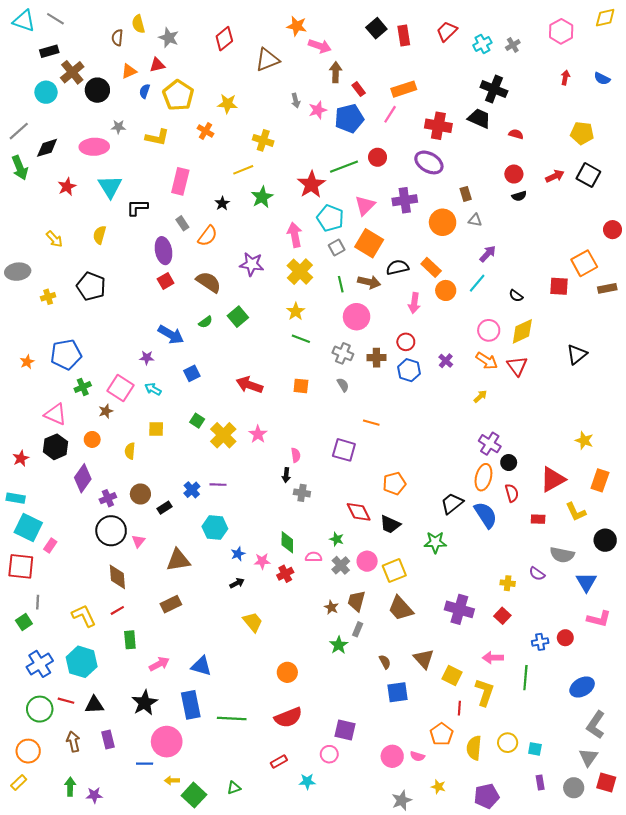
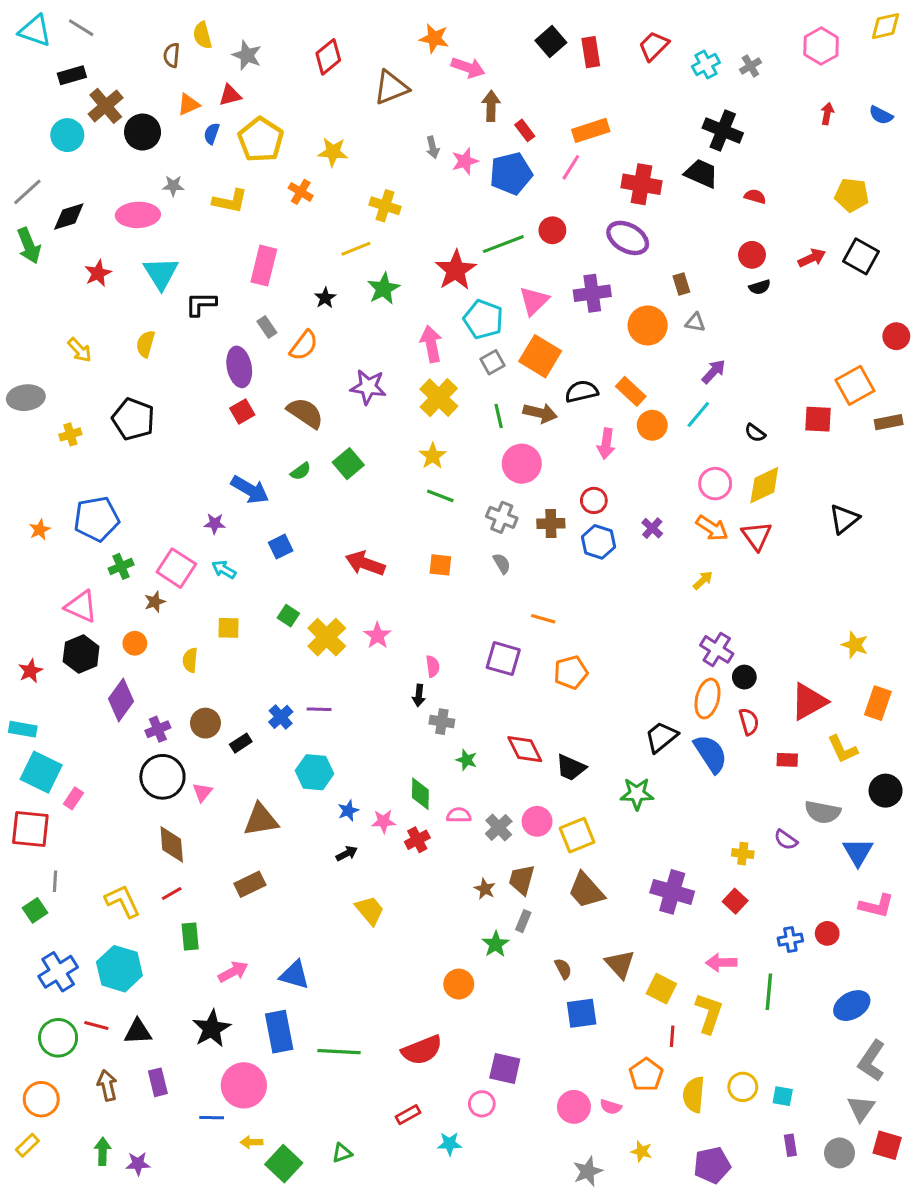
orange pentagon: (394, 484) -> (571, 672), moved
green star: (337, 539) -> (466, 760), moved
orange circle: (287, 672) -> (459, 984), moved

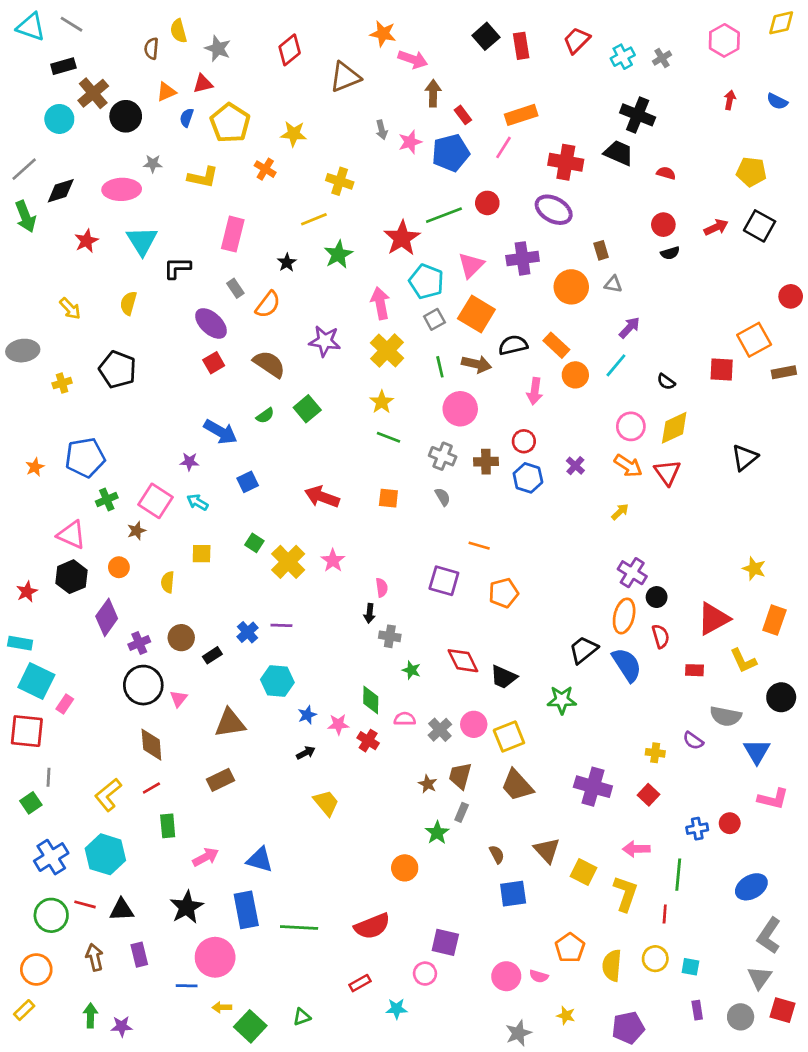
purple ellipse: (239, 367) -> (211, 323), turned -36
red cross: (417, 840) -> (368, 741), turned -30
yellow L-shape: (123, 901) -> (108, 795), turned -104
red line: (672, 1036) -> (665, 914), moved

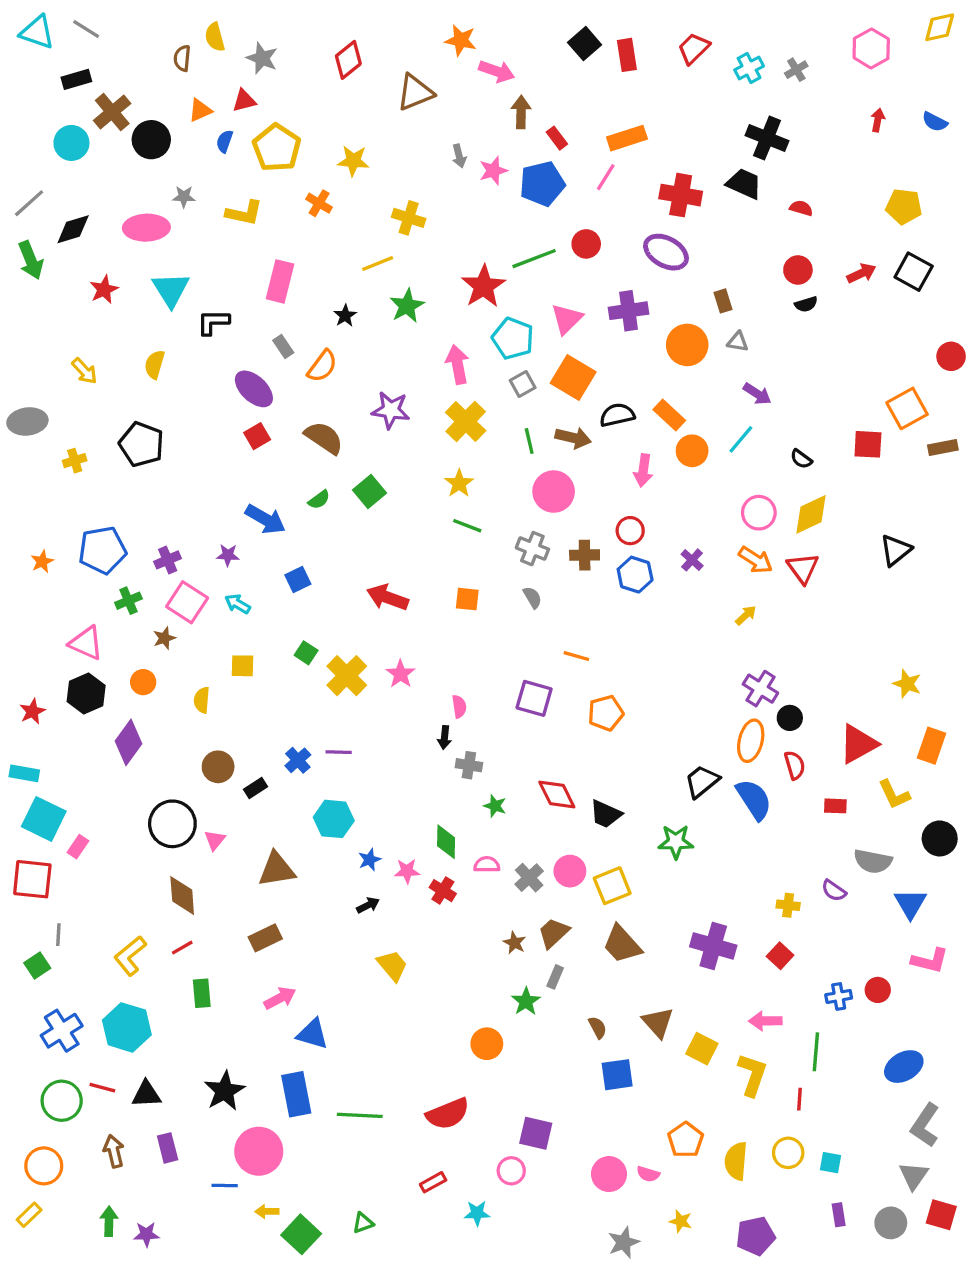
purple arrow: (629, 328) -> (757, 394), turned 80
purple cross: (139, 643) -> (168, 560), moved
brown trapezoid: (460, 776) -> (554, 933), turned 32
pink arrow: (206, 857) -> (280, 998), moved

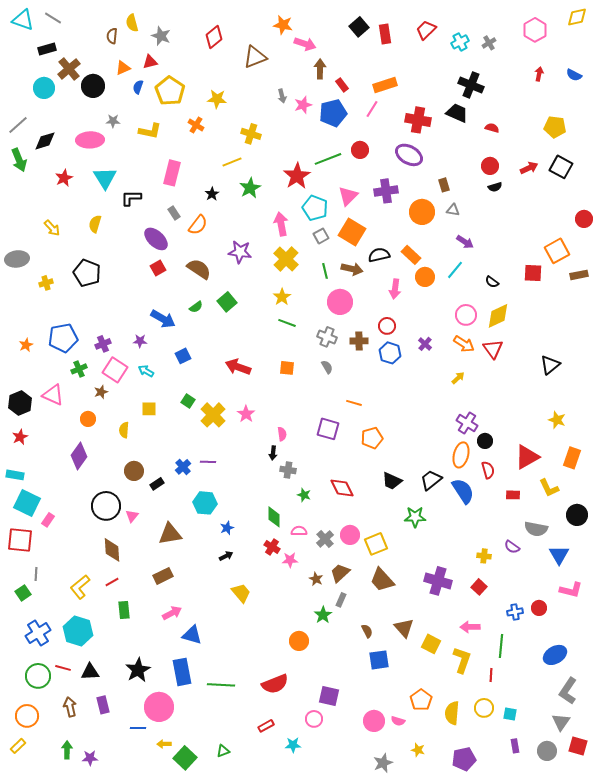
black triangle: (896, 550) -> (550, 365), moved
black hexagon: (86, 694) -> (20, 403), moved
black trapezoid: (606, 814) -> (392, 481), moved
pink star: (407, 871) -> (290, 560), moved

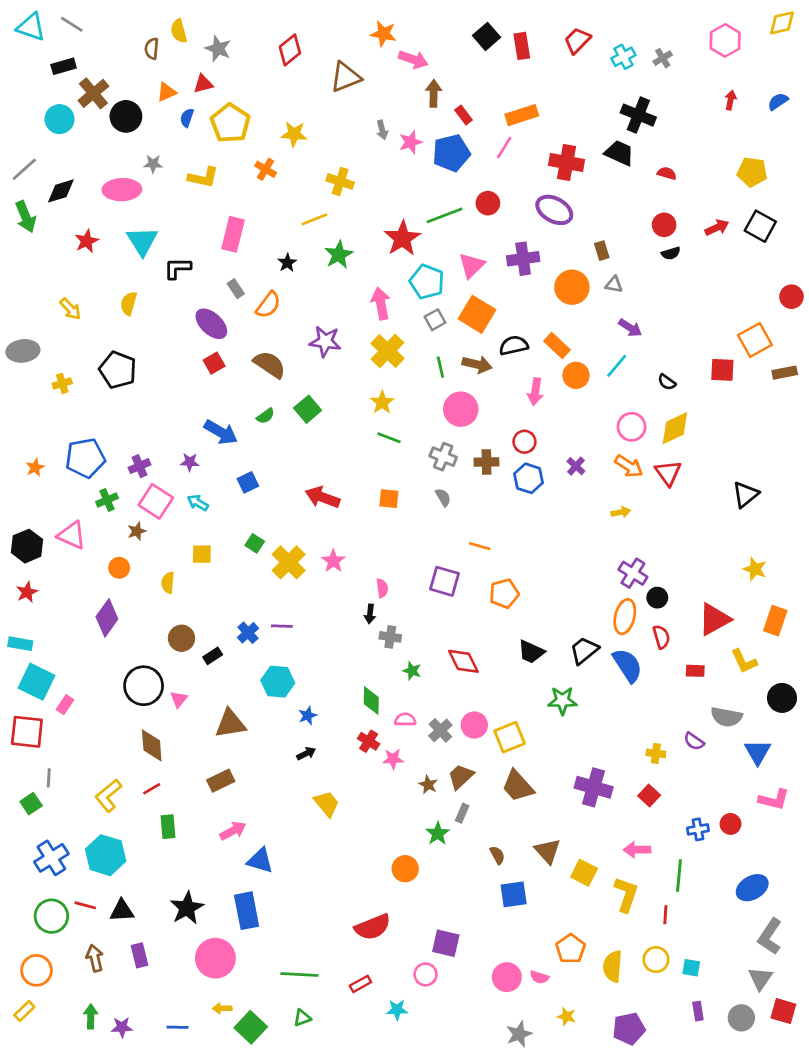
blue semicircle: (574, 75) -> (778, 101), turned 119
yellow arrow: (458, 378) -> (621, 512), turned 32
green line: (221, 685) -> (299, 974), moved
blue line: (138, 728) -> (177, 1027), moved

